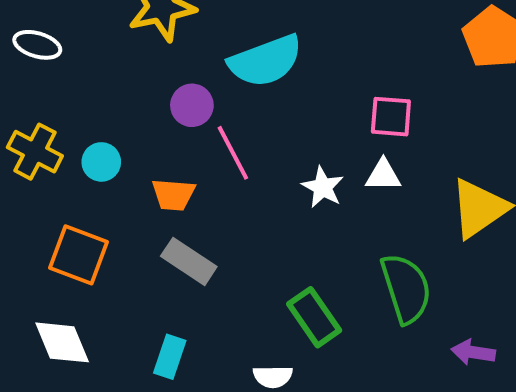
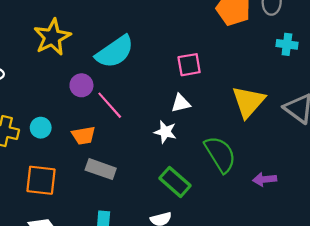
white triangle: (383, 175) -> (181, 103), moved
white star: (323, 187) -> (165, 132), moved

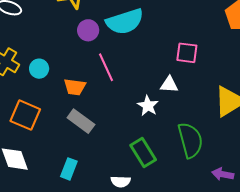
purple circle: (81, 85) -> (88, 30), moved

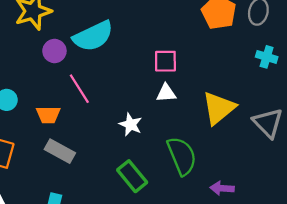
white triangle: (169, 85) -> (166, 93), moved

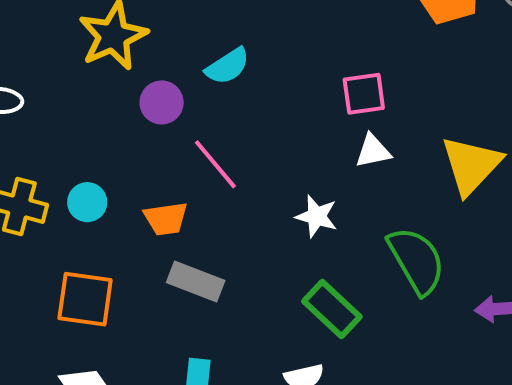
cyan semicircle: (93, 36) -> (228, 66), size x0.6

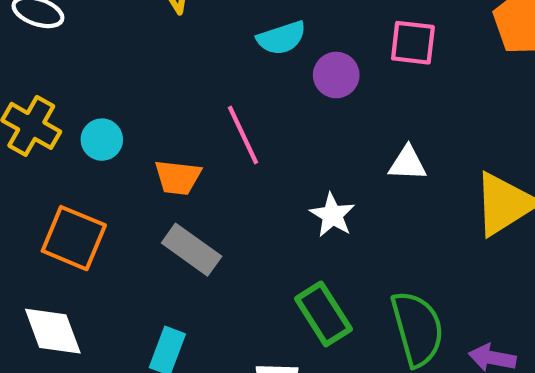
pink square: (364, 94) -> (413, 43), moved
purple circle: (162, 102) -> (336, 75), moved
green semicircle: (417, 260) -> (417, 329), moved

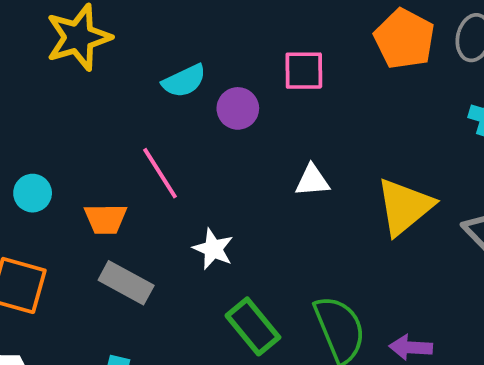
white star: (332, 215) -> (213, 249), moved

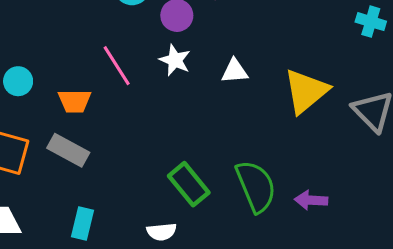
white star: (213, 249) -> (175, 60), moved
gray rectangle: (126, 283) -> (68, 150), moved

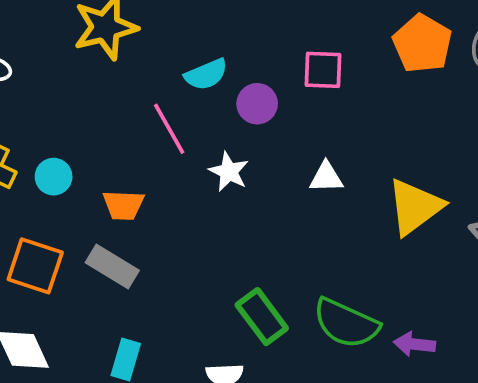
white star: (175, 60) -> (229, 172), moved
pink line: (117, 66) -> (169, 129), moved
green semicircle: (256, 186) -> (346, 323), turned 134

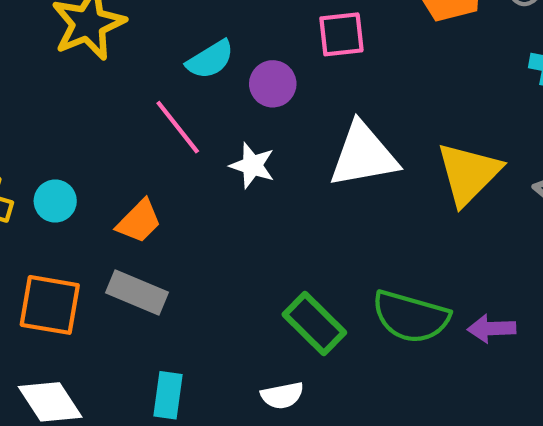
white triangle: (326, 177) -> (363, 155), size x1.8
orange trapezoid: (123, 205) -> (139, 221), turned -39

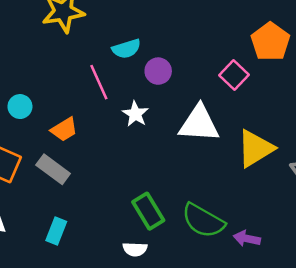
pink square: (341, 34) -> (234, 75), moved, turned 36
white semicircle: (282, 395) -> (135, 249), moved

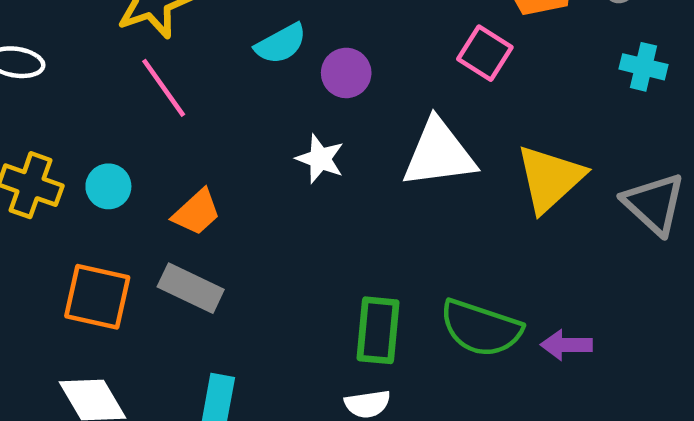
pink line: (99, 82) -> (164, 88), moved
green rectangle: (148, 211) -> (378, 330), turned 48

